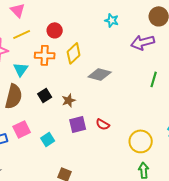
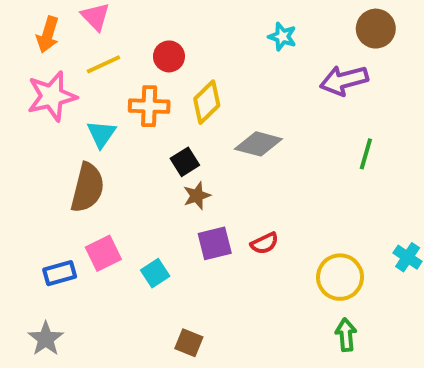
black square: (45, 95) -> (185, 162), moved
red semicircle: (103, 124) -> (264, 243), turned -56

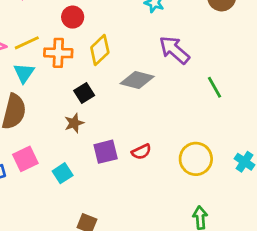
yellow line: (103, 64) -> (27, 43), moved
purple arrow: (344, 80) -> (174, 50), moved, turned 56
green line: (366, 154) -> (214, 87), turned -45
brown star: (197, 196) -> (74, 123), moved
yellow circle: (340, 277) -> (196, 159), moved

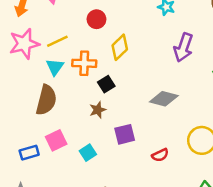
purple arrow: (174, 50) -> (183, 47), turned -112
orange cross: (58, 53) -> (84, 63), moved
gray diamond: (137, 80) -> (164, 99), moved
red semicircle: (141, 152) -> (160, 155), moved

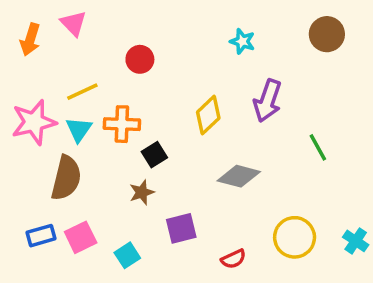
pink star: (24, 44) -> (34, 122), moved
yellow diamond: (120, 47) -> (208, 115), moved
blue rectangle: (29, 153) -> (41, 236), moved

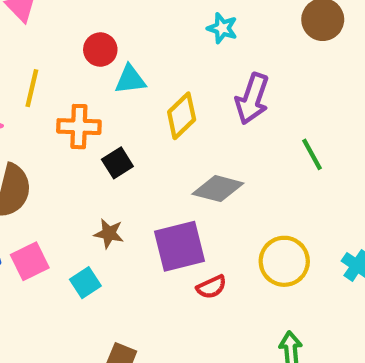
yellow line: (82, 92) -> (32, 88), turned -52
cyan triangle: (79, 129) -> (130, 79), moved, turned 48
brown star: (142, 192) -> (109, 233), moved, turned 30
purple square: (181, 228) -> (179, 246), moved, size x1.4

